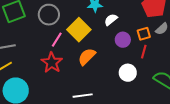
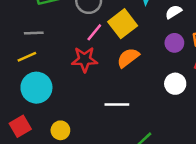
white semicircle: (111, 20) -> (174, 12), moved
red star: (52, 63) -> (85, 59), turned 30

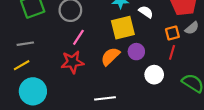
white semicircle: (174, 12) -> (146, 12), turned 72
yellow square: (123, 24) -> (123, 28), moved, turned 30
purple circle: (174, 43) -> (136, 52), moved

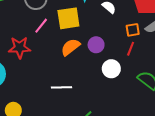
yellow square: (123, 28) -> (68, 18), moved
red star: (72, 62) -> (20, 48), moved

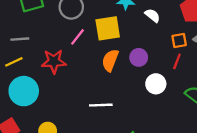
orange semicircle: (70, 47) -> (110, 60), turned -30

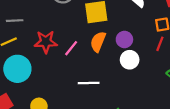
pink line: (77, 37) -> (71, 48), moved
white circle: (156, 84) -> (130, 60), moved

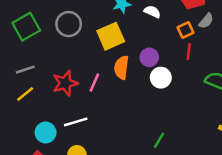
cyan circle: (17, 69) -> (46, 133), moved, size x0.7
white line: (89, 83) -> (76, 122), moved

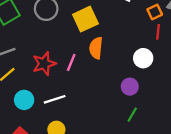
purple circle: (149, 57) -> (130, 87), moved
white circle: (161, 78) -> (143, 58), moved
cyan circle: (46, 133) -> (24, 100), moved

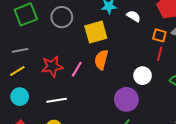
orange square: (155, 12) -> (159, 35), turned 32
purple circle: (130, 87) -> (126, 99), size x1.5
cyan circle: (24, 100) -> (20, 97), moved

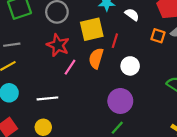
red line: (160, 54) -> (115, 41), moved
red star: (52, 66) -> (58, 45), moved, turned 30
white circle: (143, 76) -> (130, 66), moved

